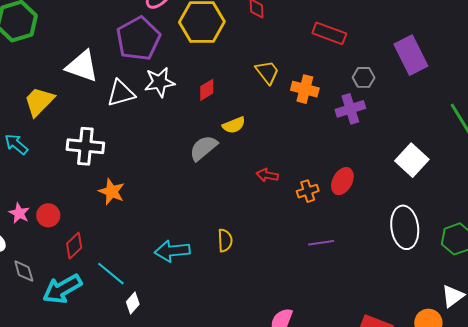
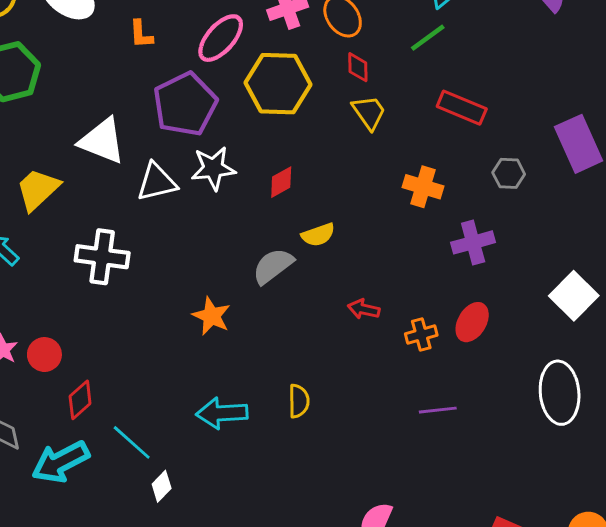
yellow trapezoid: (267, 72) -> (369, 112), moved
purple cross: (350, 109) -> (473, 242), moved
orange star: (112, 192) -> (211, 316), moved

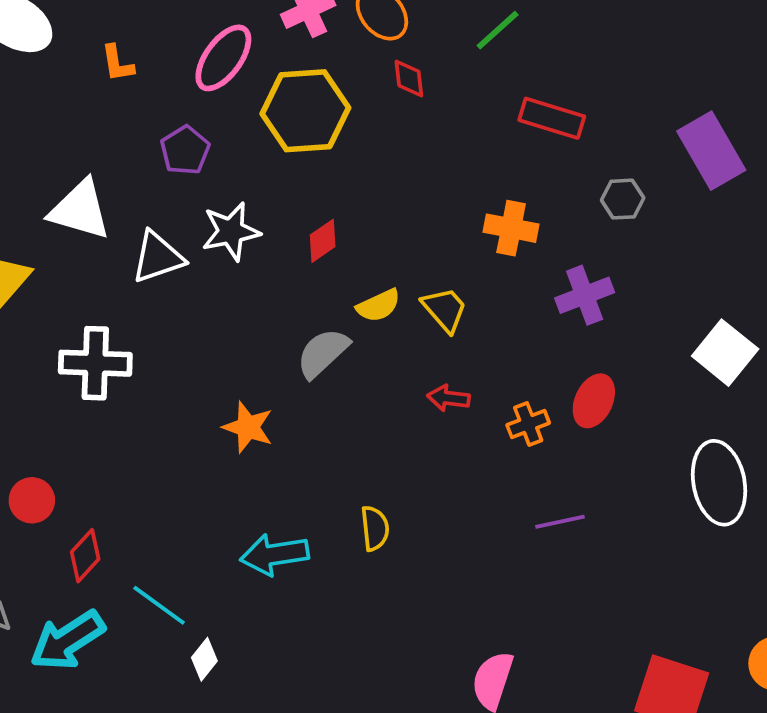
purple pentagon: (185, 104) -> (185, 150), size x0.6
yellow trapezoid: (369, 112) -> (445, 309), moved

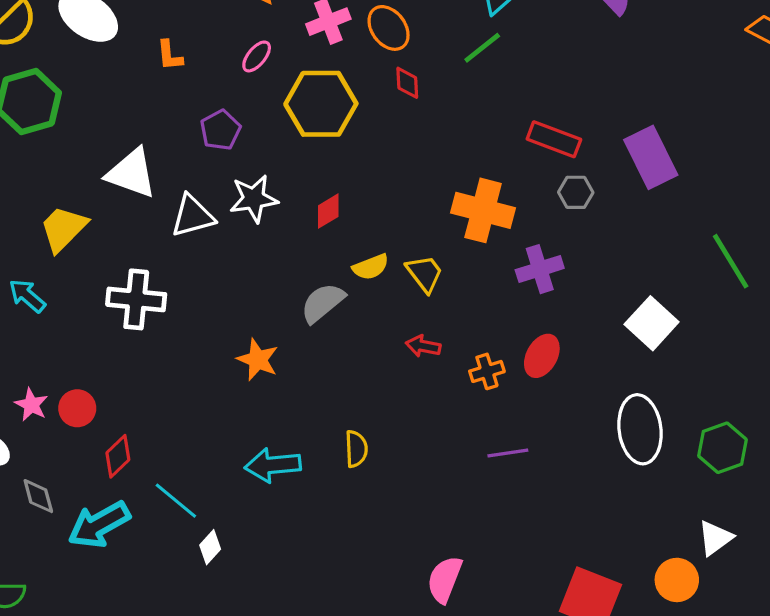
pink ellipse: (223, 58) -> (257, 56), size x0.6
red rectangle: (552, 118) -> (554, 139), moved
orange cross: (511, 228) -> (483, 210), size x1.4

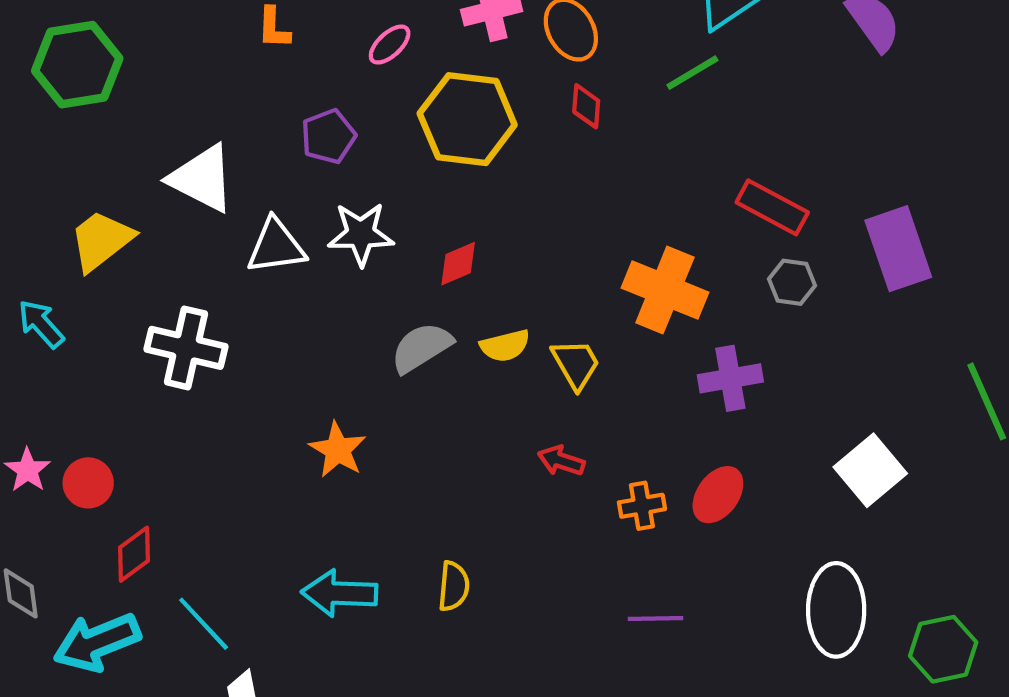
gray semicircle: (323, 303) -> (421, 347), moved

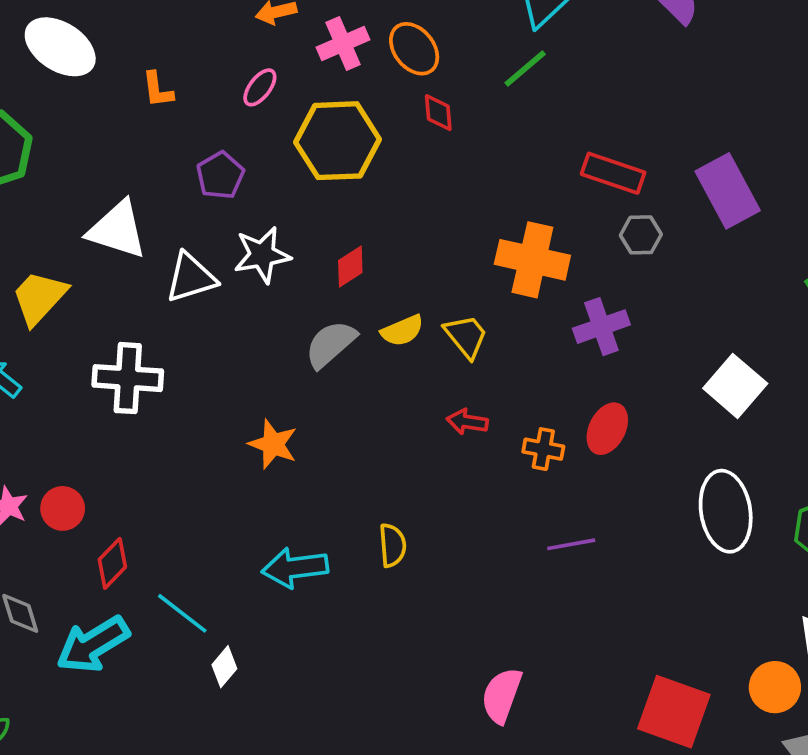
orange cross: (642, 506) -> (543, 449), turned 30

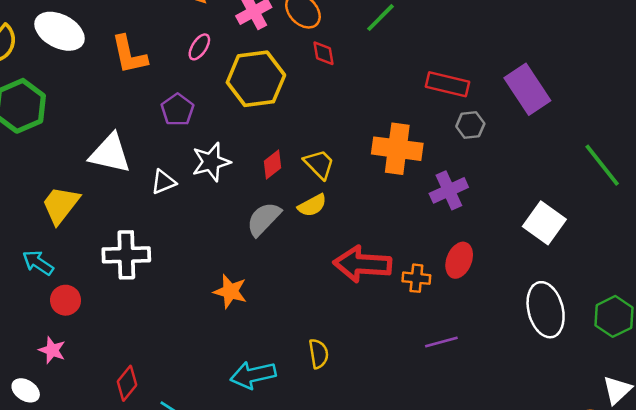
orange L-shape: (158, 90) -> (129, 55), size x1.6
white triangle: (191, 278) -> (163, 182), size x0.7
yellow trapezoid: (466, 336) -> (319, 164), moved
red arrow: (467, 422) -> (362, 264), size x2.0
red circle: (63, 508) -> (66, 300), moved

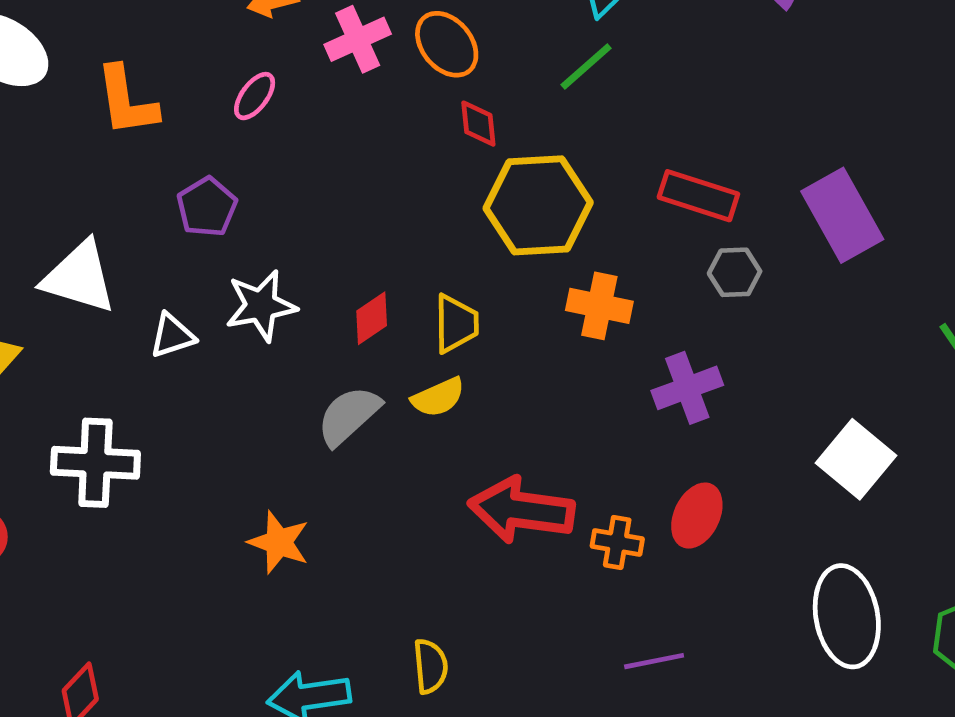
yellow hexagon: (256, 79) -> (538, 205), moved
orange cross: (397, 149) -> (599, 306), size x0.7
yellow trapezoid: (319, 164) -> (456, 324), turned 40

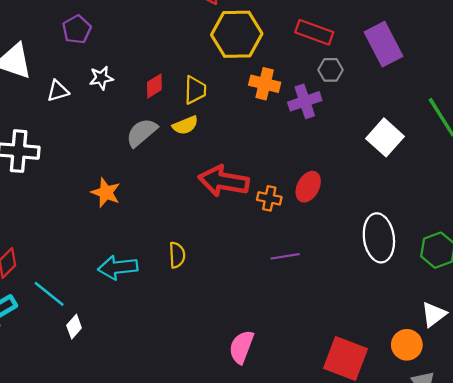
white star: (261, 306) -> (101, 78), size x0.7
purple cross: (687, 388) -> (305, 101), moved
white square: (856, 459) -> (385, 137), moved

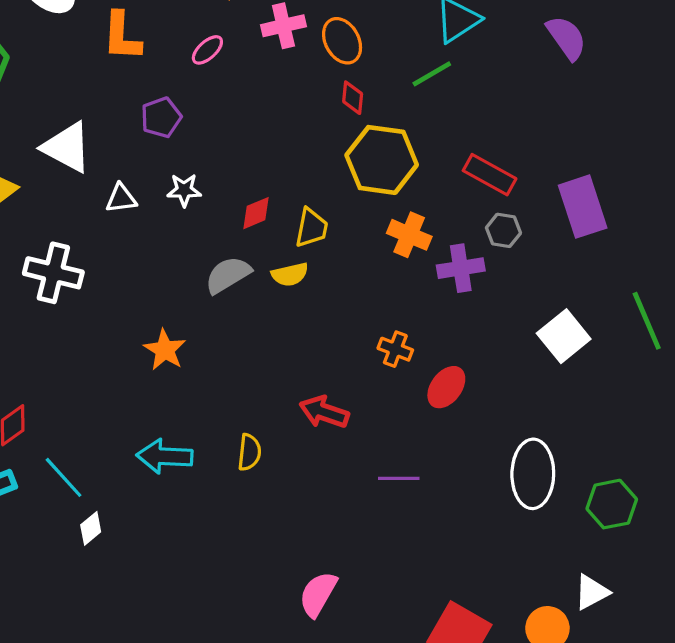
red arrow: (224, 181) -> (324, 412), moved, size x0.7
orange cross: (269, 198) -> (395, 349), moved

